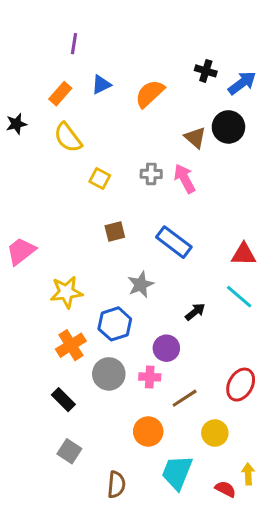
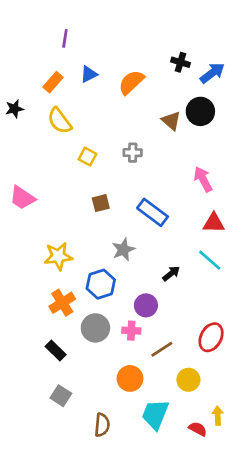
pink arrow: (185, 178) -> (203, 179), moved
pink trapezoid: (21, 251) -> (22, 198), moved, turned -108

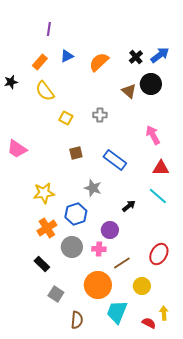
black cross: (180, 62) -> (136, 57), moved, turned 32
gray star: (123, 250) -> (93, 188), turned -30
orange circle: (130, 378) -> (98, 285), size x1.4
gray square: (61, 396) -> (56, 294), moved

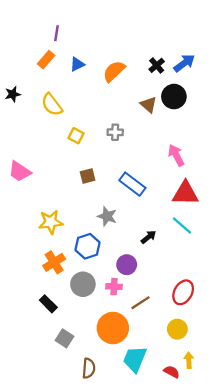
orange rectangle: (40, 62) -> (46, 60), moved
red triangle: (161, 168) -> (185, 193), size x1.4
yellow circle: (142, 286) -> (177, 329), moved

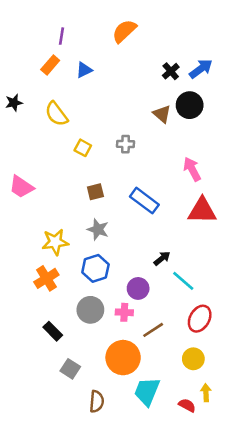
orange semicircle: (114, 71) -> (124, 31), moved
gray star: (107, 216) -> (98, 229), moved
cyan line: (182, 226) -> (183, 281), moved
orange cross: (54, 262) -> (46, 278), moved

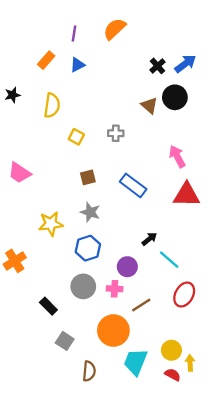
purple line: (61, 36) -> (74, 33), moved
yellow semicircle: (56, 114) -> (52, 105), turned -135
orange cross: (46, 278) -> (15, 261), moved
yellow circle: (193, 359) -> (171, 350), moved

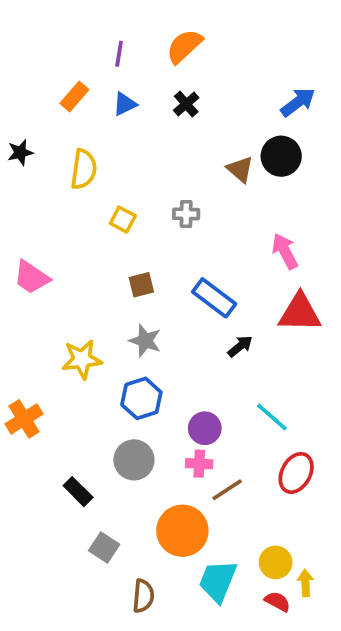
black cross: (158, 66) -> (186, 104), moved
black arrow: (149, 239) -> (240, 346), moved
pink cross: (115, 289) -> (199, 464), moved

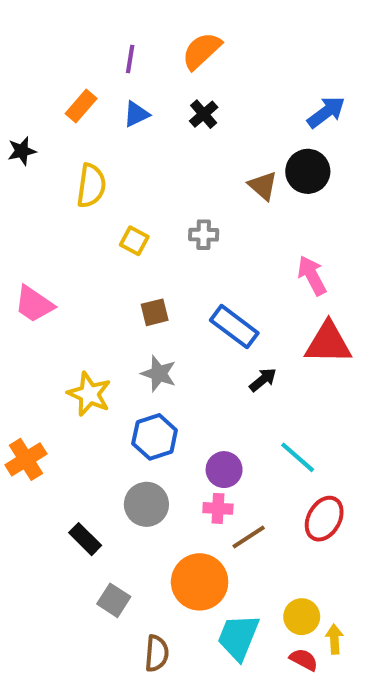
black star: (20, 152) -> (22, 151), moved
yellow star: (82, 359) -> (89, 394), turned 30

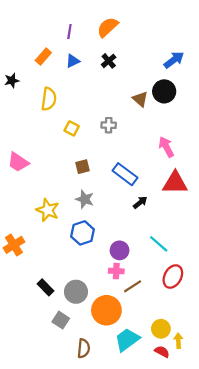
gray circle: (146, 504) -> (76, 292), moved
cyan trapezoid: (238, 637) -> (127, 340), turned 32

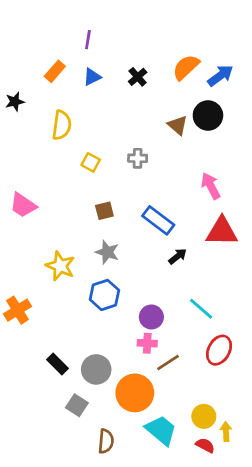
orange semicircle: (108, 27) -> (186, 67), moved
cyan trapezoid: (127, 340) -> (161, 430), turned 76

